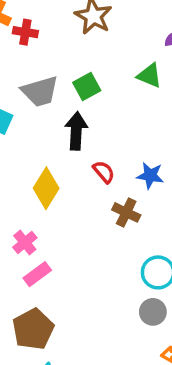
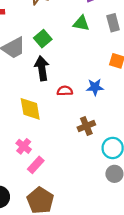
red semicircle: (104, 172) -> (65, 91), turned -40
yellow diamond: (46, 188) -> (30, 109), turned -30
brown cross: (126, 212) -> (86, 126), moved, turned -36

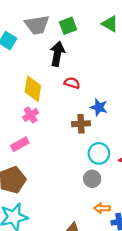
blue star: (95, 87) -> (99, 107), moved
pink cross: (24, 146) -> (31, 115), moved

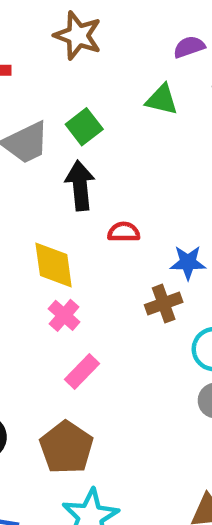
pink rectangle: (20, 144) -> (82, 372), moved

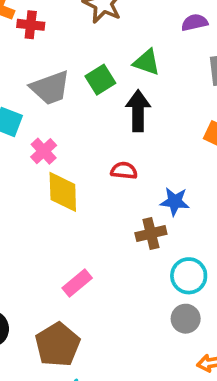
green triangle: (162, 100) -> (147, 62), moved
black arrow: (80, 186) -> (138, 111), moved
pink cross: (64, 315) -> (44, 151), moved

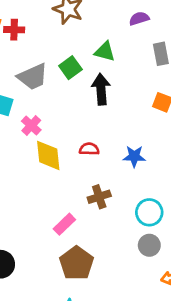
red semicircle: (124, 171) -> (89, 149), moved
brown cross: (151, 233) -> (99, 197), moved
brown pentagon: (58, 345) -> (76, 263), moved

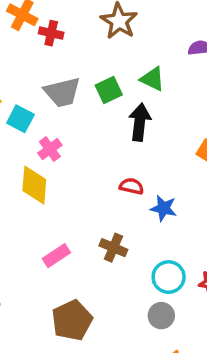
red semicircle: (89, 149) -> (132, 186), moved
yellow diamond: (48, 155) -> (34, 185), moved
brown cross: (99, 197) -> (113, 248), turned 30
pink rectangle: (64, 224) -> (56, 256), moved

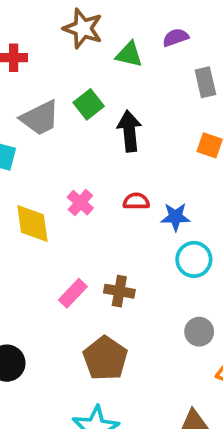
green triangle: (152, 79) -> (129, 54), moved
pink cross: (50, 149) -> (80, 203), moved
brown cross: (113, 248) -> (119, 291), moved
cyan circle: (169, 277) -> (194, 259), moved

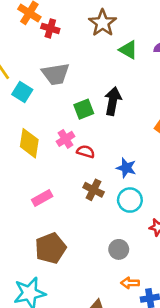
green square: (89, 104) -> (84, 109), moved
red semicircle: (136, 201) -> (86, 152), moved
brown cross: (119, 291) -> (94, 190), moved

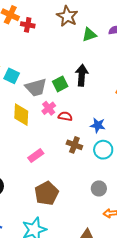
green triangle: (128, 50) -> (89, 35), turned -42
gray trapezoid: (56, 74) -> (36, 87), moved

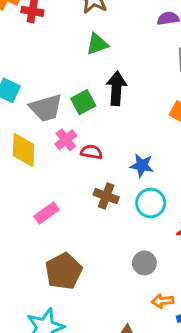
green triangle: (89, 35) -> (97, 44), moved

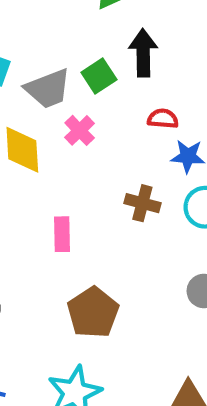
red semicircle: (91, 152) -> (163, 119), moved
pink rectangle: (47, 213) -> (62, 234), turned -50

